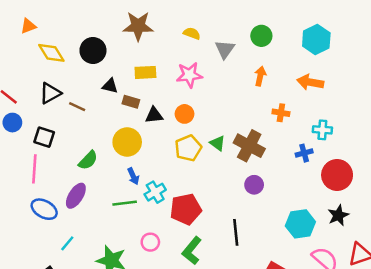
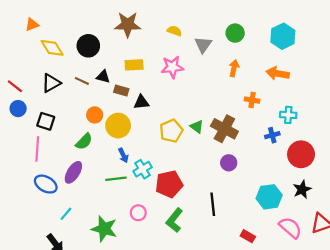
brown line: (77, 107) -> (82, 81), moved
orange circle: (184, 114) -> (95, 115), moved

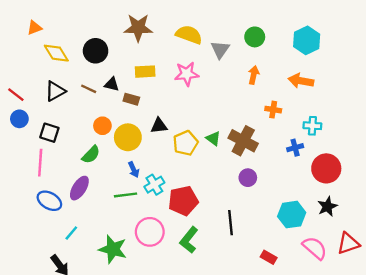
yellow semicircle: (174, 31) -> (189, 35), size x1.6
black triangle: (141, 102) -> (159, 126), moved
pink circle: (138, 213) -> (150, 232), size x1.6

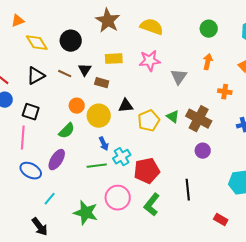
brown star: (138, 28) -> (108, 21), turned 30
gray triangle: (220, 50) -> (179, 77), moved
black triangle: (112, 84) -> (85, 70), turned 48

